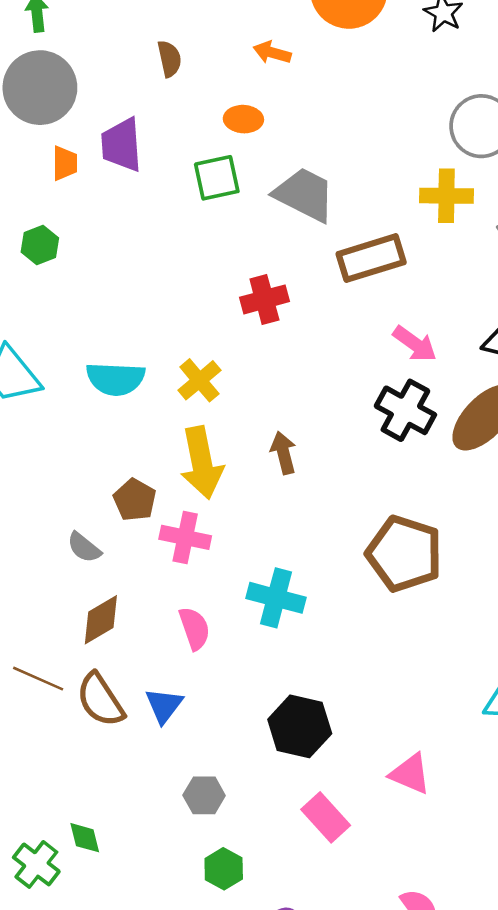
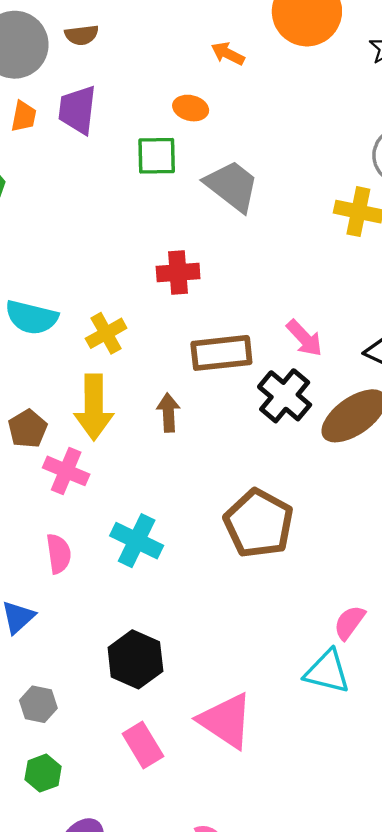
brown semicircle: (169, 59) -> (82, 35), moved, turned 84
brown rectangle: (371, 258) -> (221, 353), moved
pink triangle: (410, 774) -> (226, 721), size x1.5

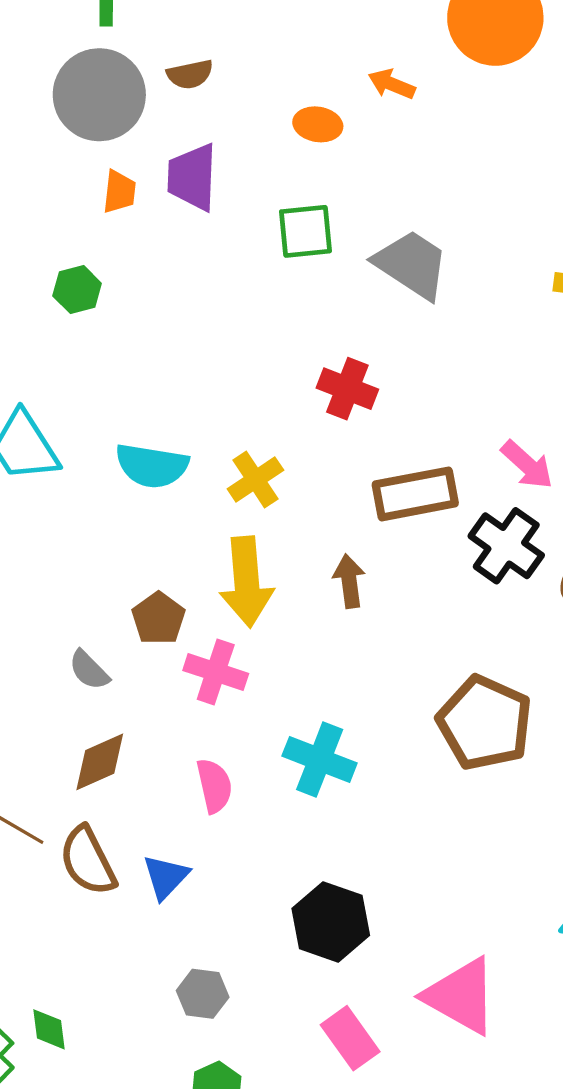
orange ellipse: (191, 108) -> (318, 124), moved
red cross: (178, 272) -> (347, 389), turned 30

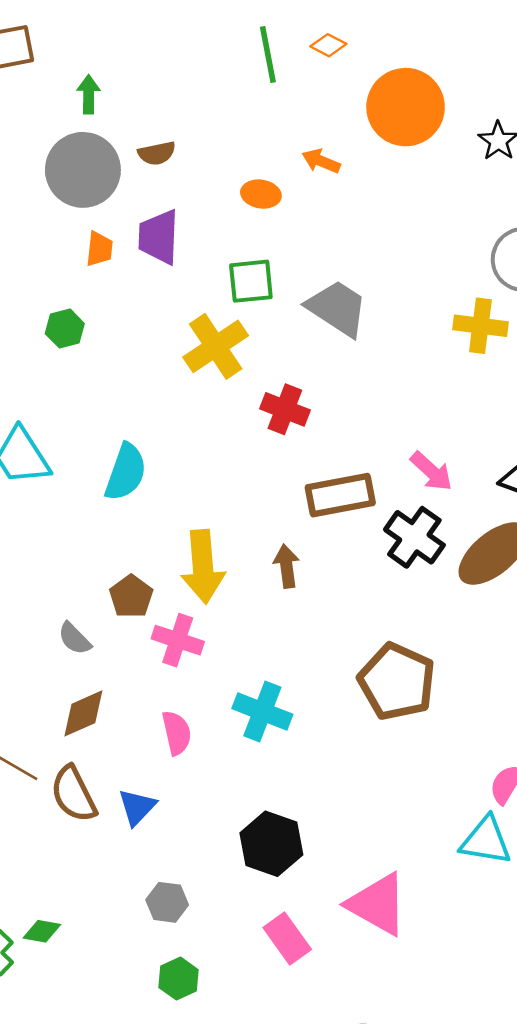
cyan semicircle: (152, 466) -> (126, 472), turned -80
yellow cross: (255, 480) -> (216, 346), moved, size x1.4
green diamond: (49, 1029) -> (42, 931), turned -72

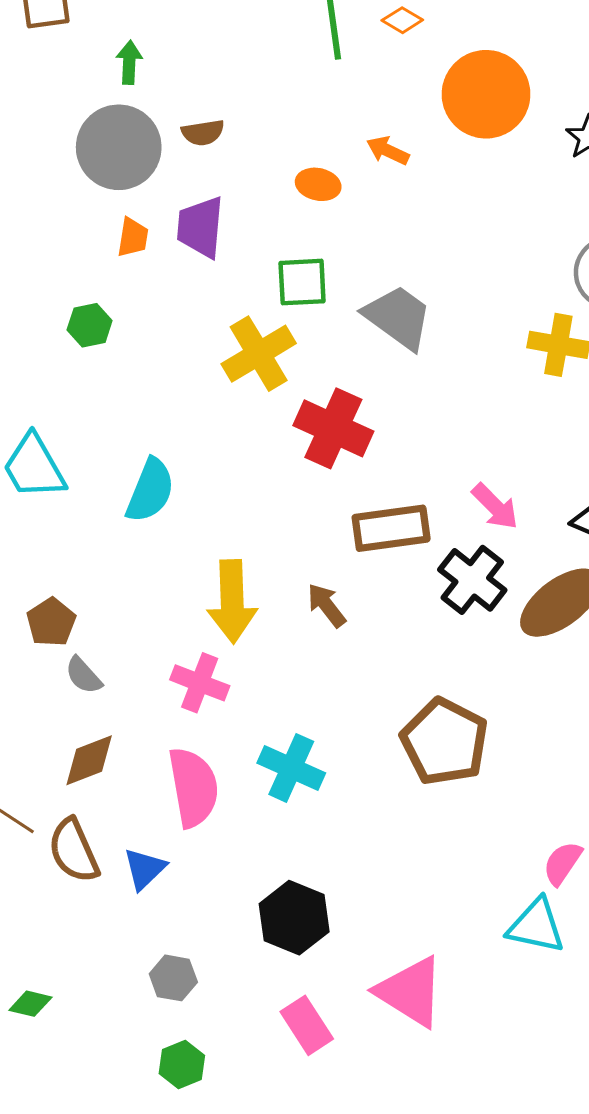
red cross: (285, 409) -> (333, 428), size x1.4
brown arrow: (287, 566) -> (326, 605), turned -33
brown pentagon: (131, 596) -> (51, 622), moved
pink semicircle: (177, 733) -> (193, 787), size x1.6

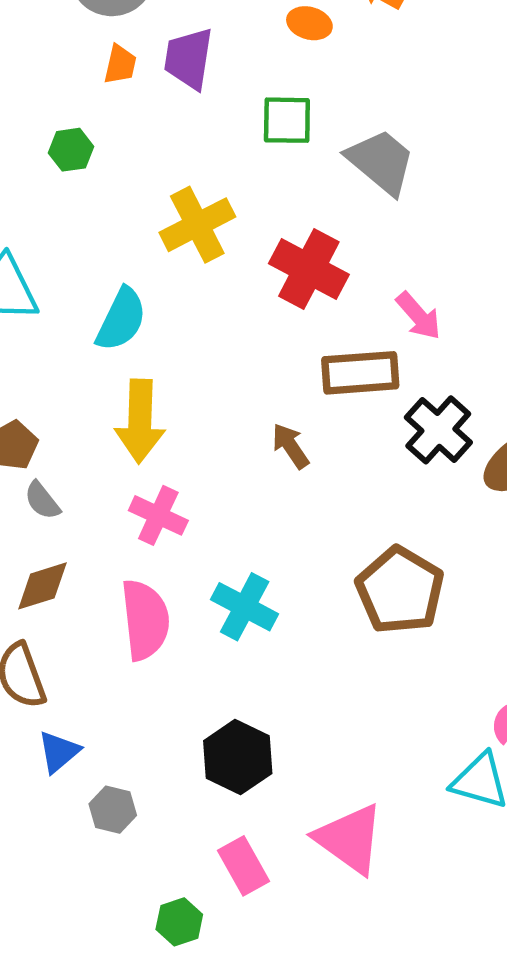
yellow cross: (259, 354) -> (197, 225), moved
pink arrow: (495, 506) -> (419, 316), moved
yellow arrow: (232, 601) -> (140, 421), moved
blue triangle: (145, 869) -> (59, 752), moved
green hexagon: (182, 1065) -> (179, 922), moved

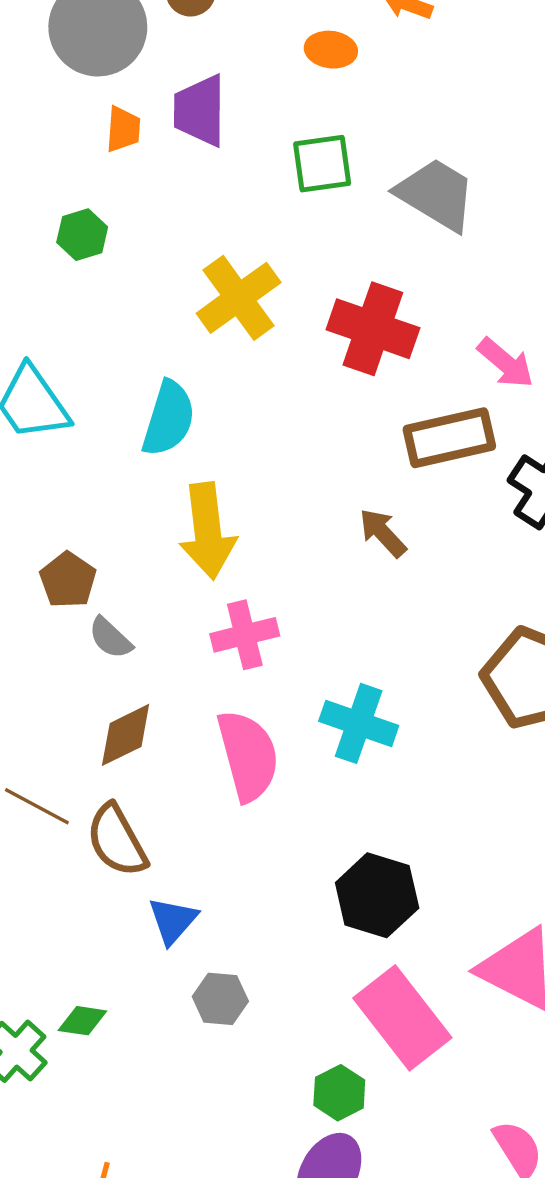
pink cross: (158, 515) -> (245, 635), turned -30
gray hexagon: (113, 810) -> (220, 999), moved
pink rectangle: (243, 866) -> (402, 1018), size x1.5

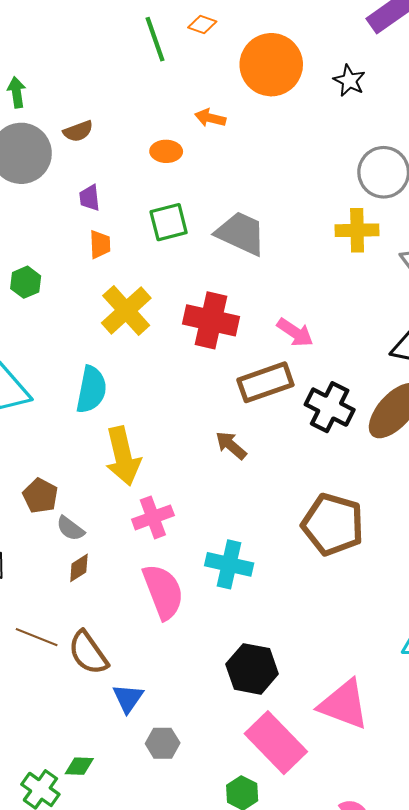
purple trapezoid: (200, 111) -> (90, 198), size x0.6
orange trapezoid: (123, 129) -> (100, 244), moved
brown diamond: (126, 735) -> (79, 568), moved, size x0.7

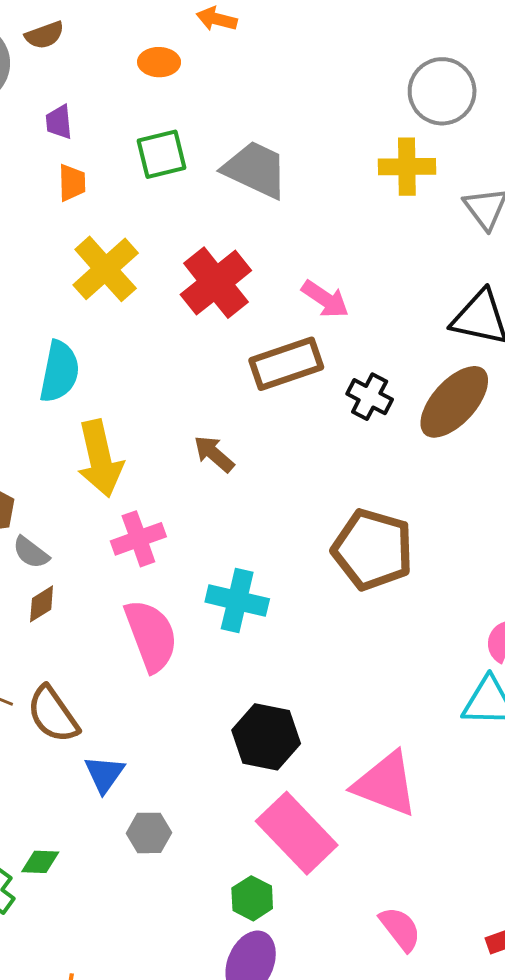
red cross: (211, 320) -> (216, 283), turned 38
black cross: (330, 407) -> (370, 397), size x0.7
brown arrow: (231, 445) -> (214, 454), moved

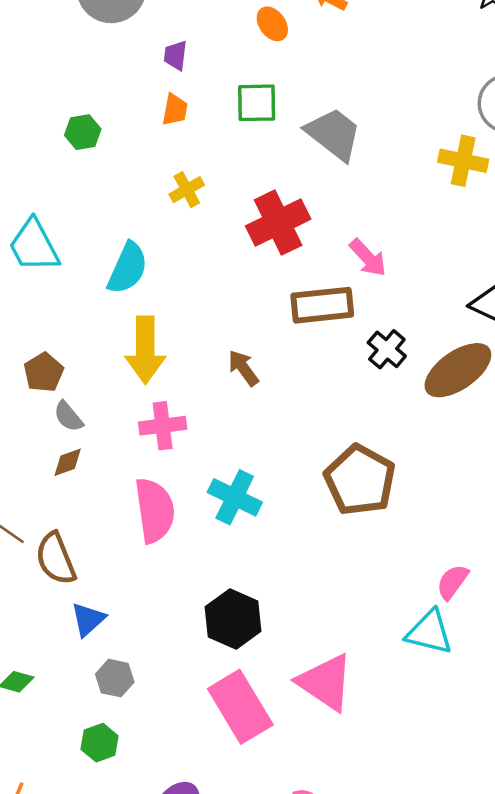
orange ellipse: (159, 62) -> (272, 24), turned 40
yellow cross: (106, 269) -> (187, 190), size x0.6
green hexagon: (252, 898) -> (100, 743), moved

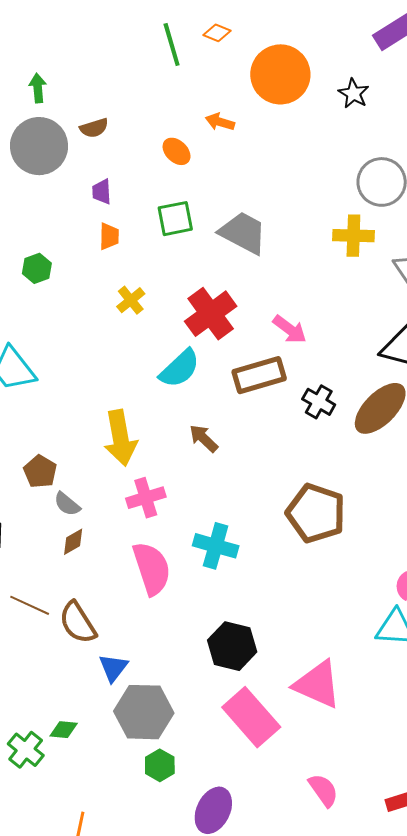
cyan semicircle: (128, 268) -> (180, 369), moved, turned 33
gray hexagon: (115, 678) -> (144, 712), size x1.8
green hexagon: (100, 743) -> (160, 765), moved

